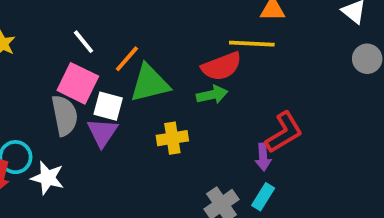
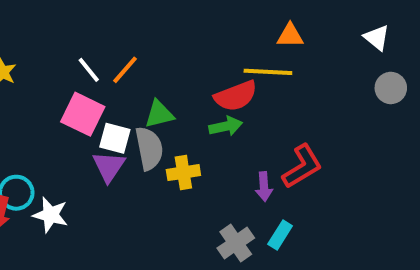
orange line: (127, 59) -> (125, 70), moved
green triangle: (150, 83) -> (159, 114), size x0.7
gray semicircle: (65, 115) -> (149, 148), moved
purple arrow: (263, 157) -> (264, 187), moved

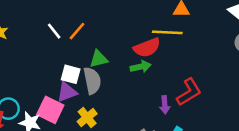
pink square: (83, 114) -> (50, 110), moved
purple triangle: (109, 166) -> (67, 92), turned 35
yellow cross: (183, 173) -> (87, 118), moved, turned -30

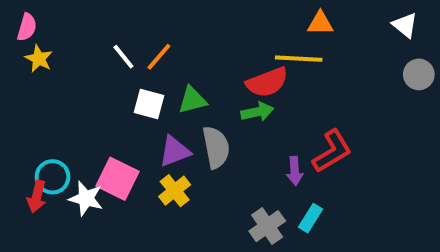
white square: (71, 74) -> (149, 104), moved
gray semicircle: (92, 81) -> (216, 147), moved
purple triangle: (67, 92) -> (175, 151), moved

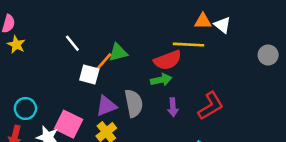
white triangle: (405, 25) -> (222, 25), moved
orange line: (159, 57) -> (104, 62), moved
green triangle: (192, 100) -> (118, 52), moved
purple arrow: (295, 171) -> (173, 107), moved
cyan circle: (53, 177) -> (25, 108), moved

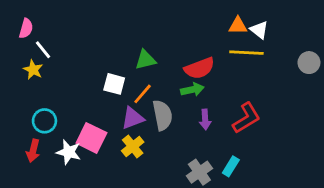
white line: (72, 43) -> (43, 50), moved
yellow star: (16, 45) -> (33, 70), moved
yellow line: (189, 45) -> (246, 53), moved
orange line: (104, 62) -> (143, 94), moved

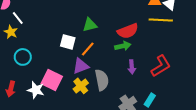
gray semicircle: (163, 115) -> (102, 80), moved
cyan circle: (44, 121) -> (23, 57), moved

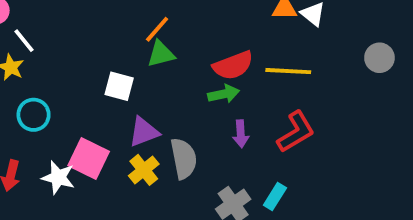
yellow line: (161, 20) -> (288, 71), moved
orange line: (88, 49) -> (157, 29), moved

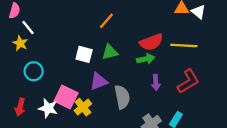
green triangle: (161, 54) -> (110, 52), moved
yellow cross: (144, 170) -> (83, 107), moved

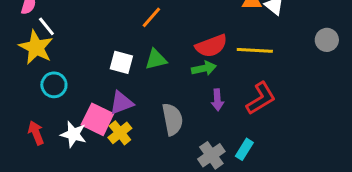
yellow star: (20, 43) -> (36, 47), size x1.6
purple triangle: (99, 81) -> (121, 103), moved
red arrow: (20, 107) -> (36, 133), turned 144

